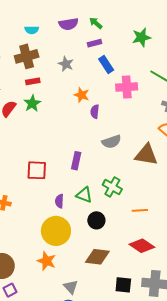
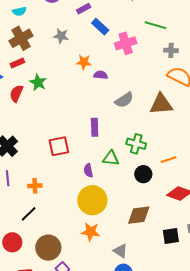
red rectangle: (33, 81) -> (17, 63), moved
purple semicircle: (95, 112) -> (101, 75), turned 104
black circle: (96, 220) -> (143, 174), moved

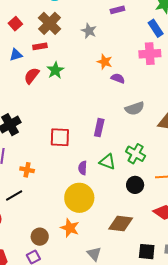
blue rectangle: (100, 27) -> (156, 28), moved
brown cross: (21, 38) -> (50, 23), turned -30
brown circle: (48, 248) -> (40, 237), moved, size x0.7

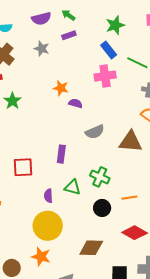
gray star: (89, 31) -> (42, 49), moved

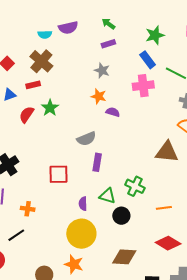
purple semicircle: (41, 19) -> (68, 28), moved
gray star: (42, 49) -> (102, 70), moved
gray semicircle: (95, 132) -> (86, 139), moved
black circle: (102, 208) -> (121, 216), moved

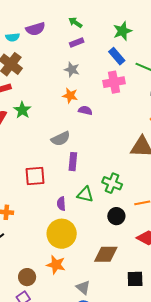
black circle: (121, 216) -> (116, 216), moved

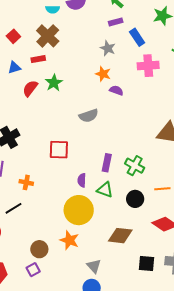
blue rectangle: (117, 56) -> (137, 37), moved
purple rectangle: (73, 162) -> (107, 163), moved
green triangle: (85, 194) -> (105, 190), moved

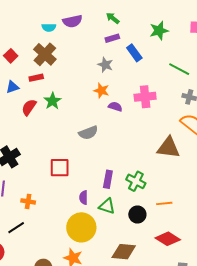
pink cross: (148, 66) -> (145, 97), moved

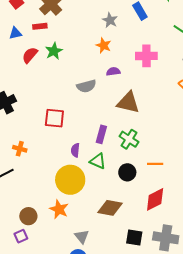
purple semicircle: (115, 107) -> (113, 71), moved, turned -32
brown triangle: (168, 148) -> (128, 102), moved
red diamond: (168, 239) -> (155, 199), turned -65

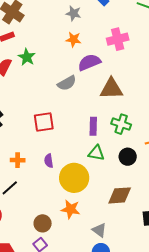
purple semicircle: (113, 71) -> (89, 62), size x1.6
purple semicircle: (75, 150) -> (49, 161), moved

